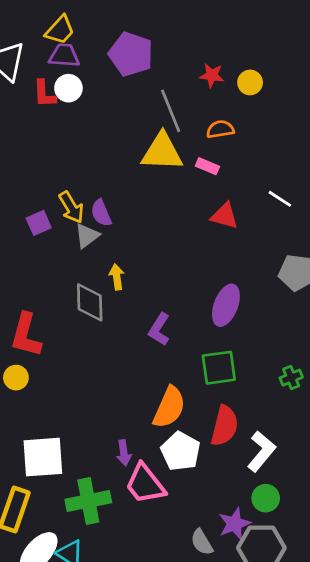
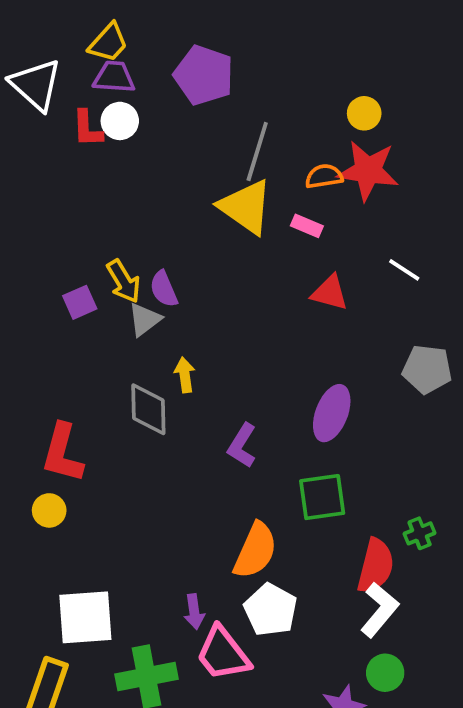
red star: (212, 75) -> (368, 171), moved, size x1.8
gray line: (171, 111) -> (257, 152), turned 39
yellow triangle: (162, 152) -> (246, 207), turned 33
green cross: (291, 378) -> (420, 533), moved
red semicircle: (225, 426) -> (376, 566), moved

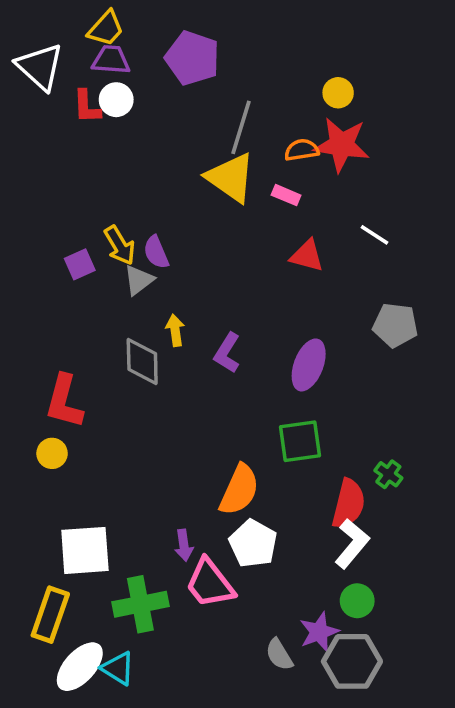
purple L-shape: (242, 446) -> (227, 353), moved
green cross: (420, 533) -> (388, 474), turned -32

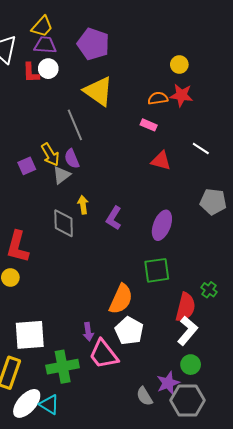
gray line: (241, 127) -> (75, 125), moved, turned -40
red star: (342, 145) -> (181, 95), size x0.7
yellow triangle: (231, 178) -> (98, 91), moved

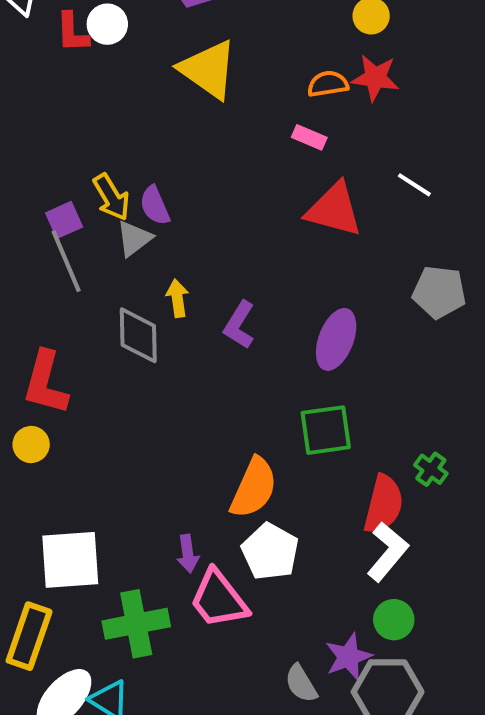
gray line: (75, 125) -> (66, 261), moved
red triangle: (161, 161) -> (334, 210), size x1.4

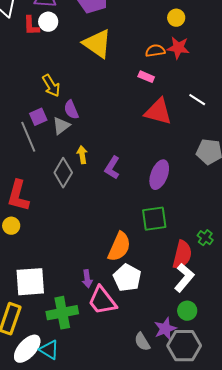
yellow arrow: (111, 197) -> (51, 86), moved
purple square: (64, 220) -> (38, 117), moved
gray diamond: (138, 335) -> (63, 173), turned 32

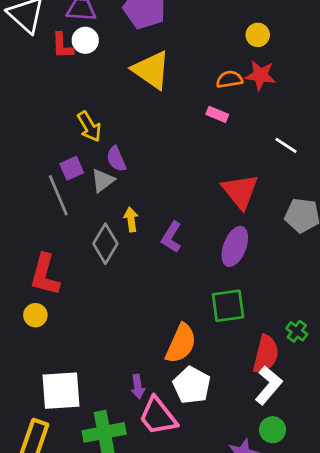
red triangle: (158, 112) -> (240, 191), moved, turned 36

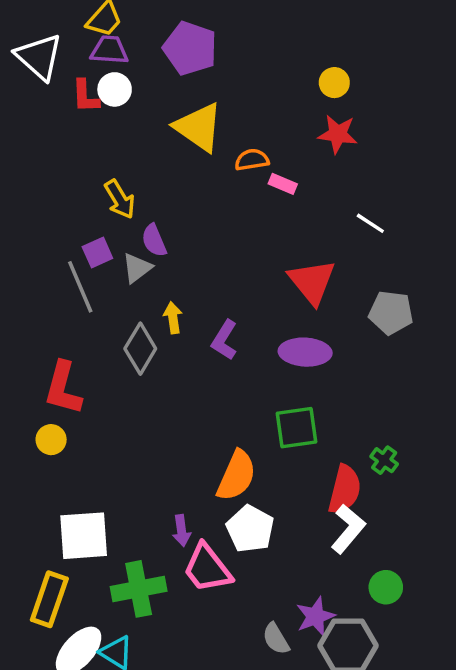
orange semicircle: (229, 79) -> (252, 160), moved
purple ellipse: (235, 246) -> (305, 352), turned 72
green circle: (273, 430) -> (386, 587), moved

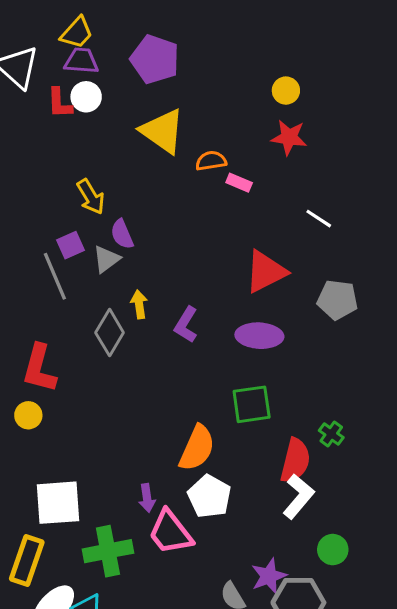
red triangle: (312, 282) -> (266, 272), turned 42

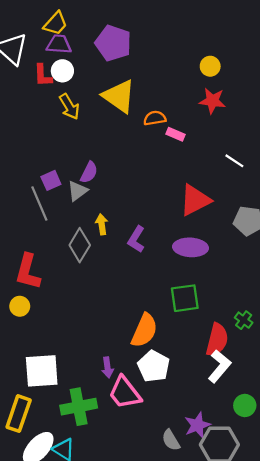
yellow arrow: (91, 197) -> (69, 107), moved
purple semicircle: (122, 234) -> (89, 172), turned -130

